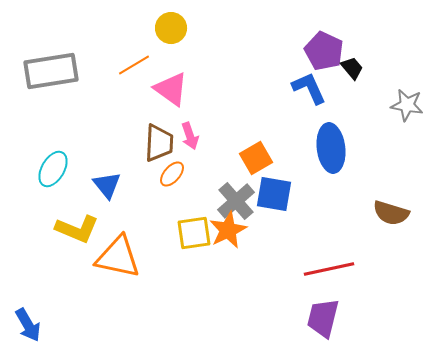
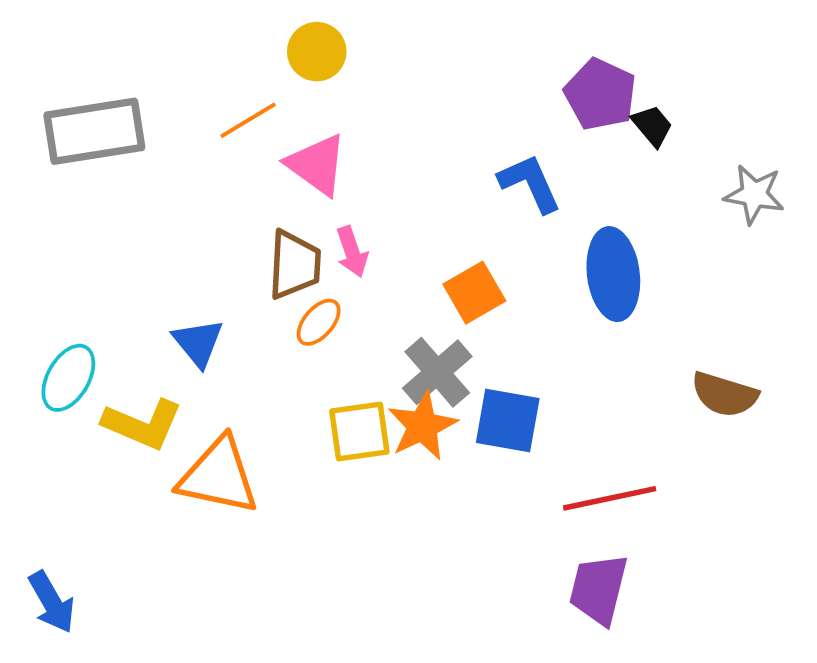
blue L-shape: (309, 88) -> (530, 183), moved
cyan ellipse: (53, 169) -> (68, 378), moved
blue square: (274, 194) -> (508, 420), moved

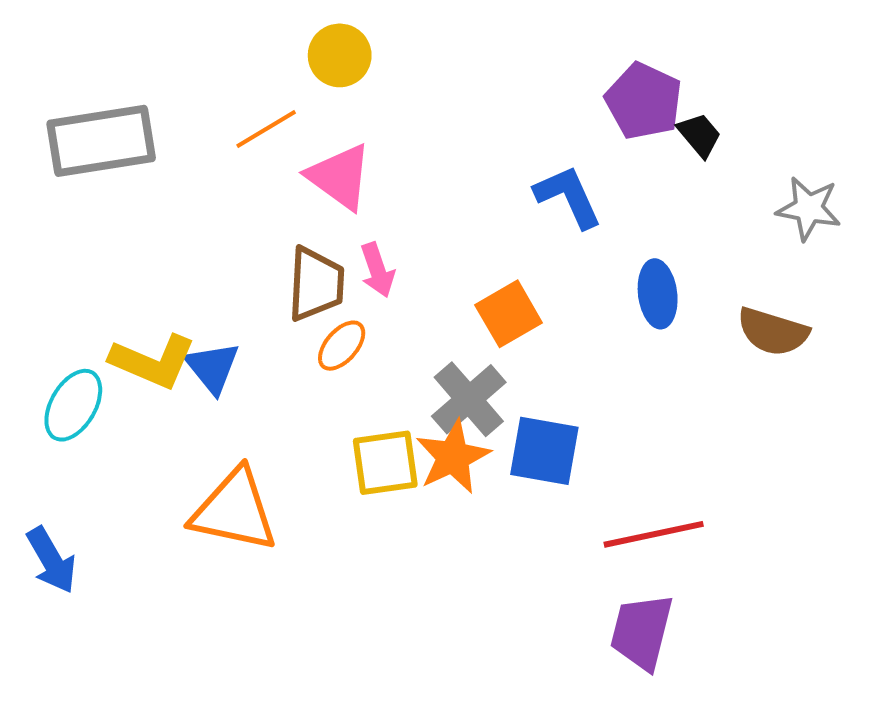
blue ellipse: (613, 274) -> (658, 294), size x0.7
brown semicircle: (725, 395) -> (773, 332), moved
yellow L-shape: (143, 424) -> (153, 361), moved
blue arrow: (52, 602) -> (51, 560), moved

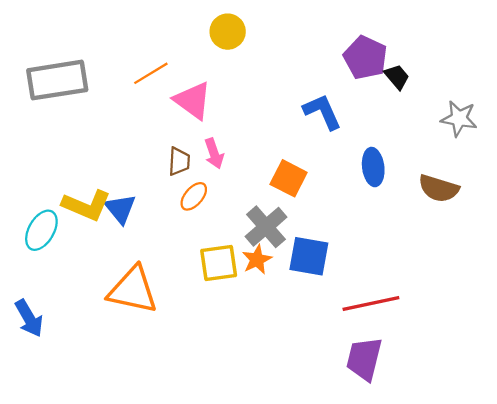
yellow circle: (340, 55) -> (228, 32), moved
brown trapezoid: (316, 284) -> (179, 161), size x0.7
orange square: (509, 314) -> (289, 178), turned -33
orange star: (453, 457) -> (257, 260), size x0.7

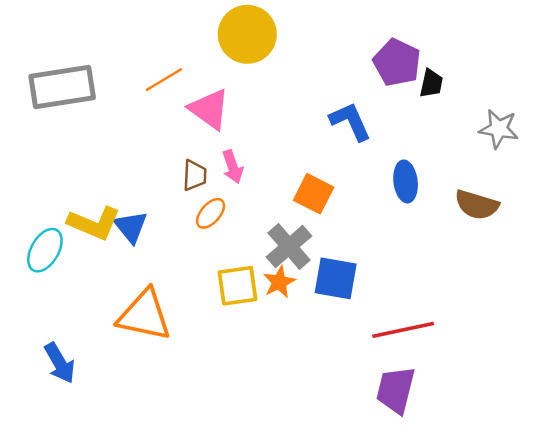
yellow circle: (228, 32) -> (247, 34), size x1.5
black trapezoid: (397, 77) -> (431, 83), turned 52
blue arrow: (29, 318) -> (60, 363), moved

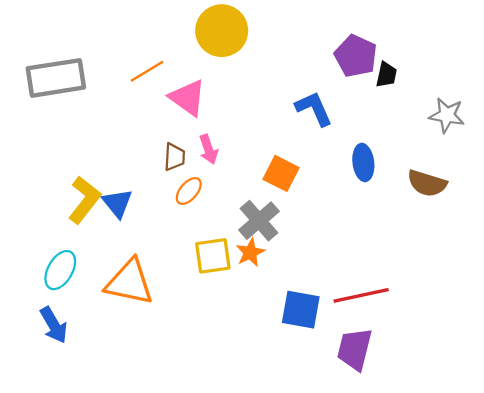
yellow L-shape: (94, 223) -> (84, 200), turned -75
cyan ellipse: (45, 250) -> (60, 270), moved
blue square: (336, 278) -> (301, 310), moved

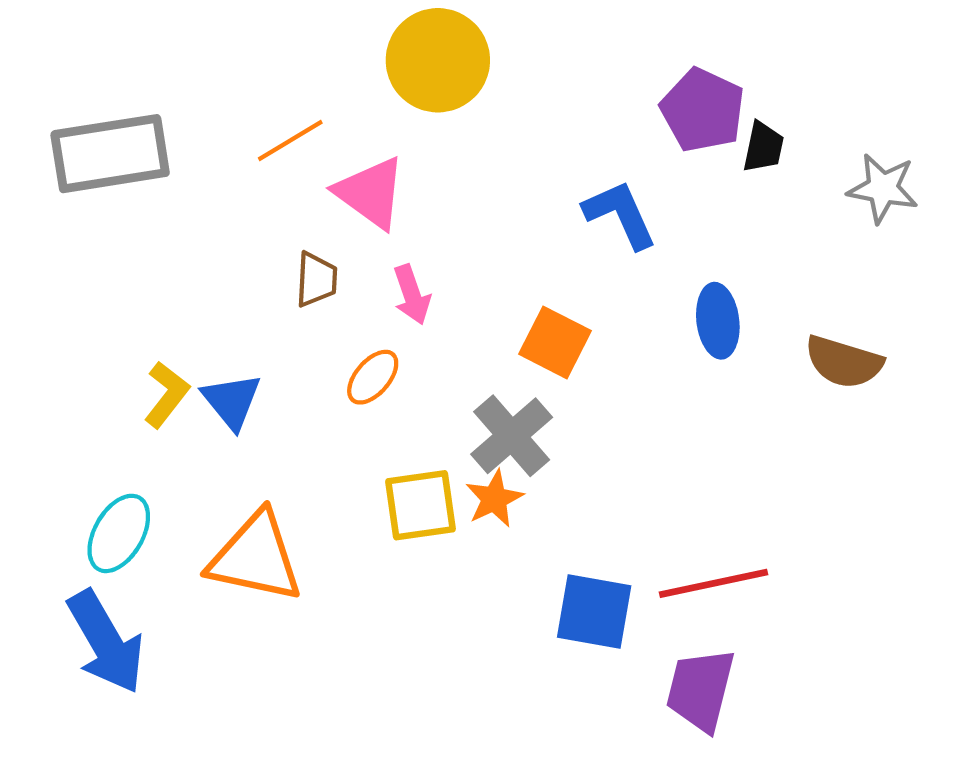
gray star: (447, 115) -> (883, 188), moved
brown trapezoid: (174, 157) -> (316, 279), moved
yellow L-shape: (84, 200) -> (167, 395), size x0.7
blue arrow: (54, 325) -> (106, 642), size x1.4

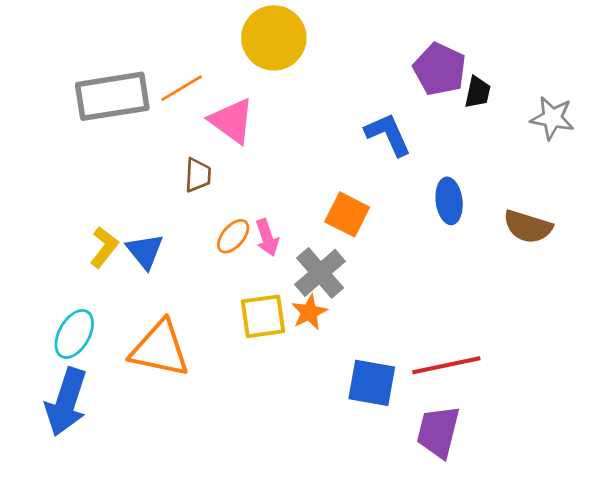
gray rectangle: (110, 154) -> (112, 96), moved
pink arrow: (412, 295) -> (267, 238), moved
blue arrow: (106, 642) -> (66, 402), turned 48

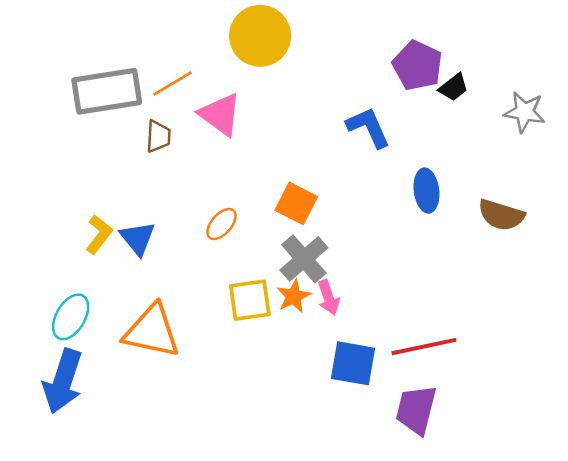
black trapezoid: (478, 92) -> (454, 87), turned 40
brown trapezoid: (198, 175) -> (158, 136), moved
orange square: (347, 214) -> (296, 203), moved
pink arrow: (267, 238) -> (328, 298), moved

